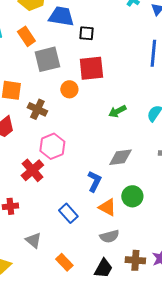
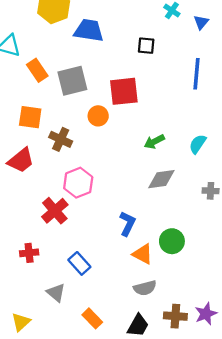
black square: (86, 33) -> (146, 46), moved
orange rectangle: (26, 36) -> (37, 70), moved
gray diamond: (120, 157) -> (161, 179), moved
blue rectangle: (68, 213) -> (79, 263), moved

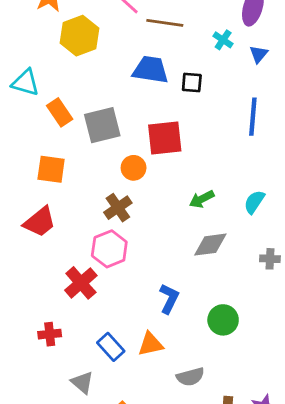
blue trapezoid: (89, 30) -> (151, 70), moved
brown cross: (61, 139) -> (118, 208), moved, turned 30
orange triangle: (143, 254) -> (151, 344), moved, turned -40

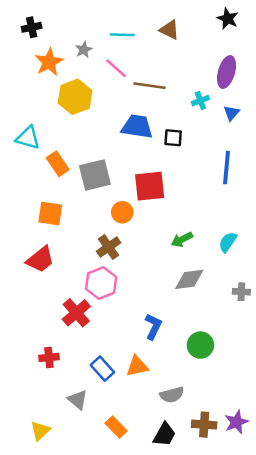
cyan cross: (223, 40) -> (200, 101), turned 35

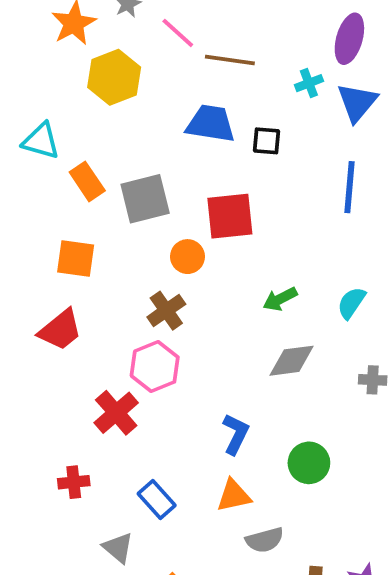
blue triangle: (231, 113) -> (357, 102), size x1.6
orange triangle: (137, 366) -> (234, 496), moved

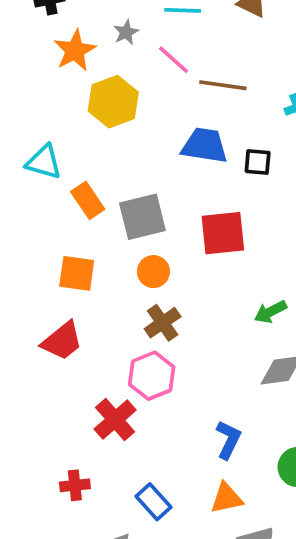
orange circle: (187, 257) -> (153, 272), moved

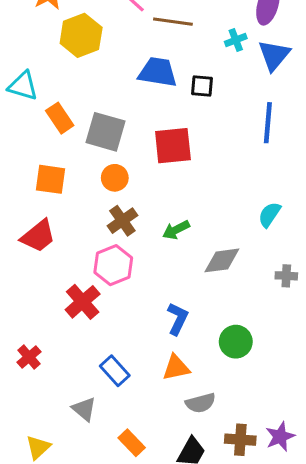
gray square: (142, 217) -> (106, 132), turned 30
green arrow: (270, 312) -> (176, 230), moved
red cross: (75, 485) -> (29, 357), moved, turned -35

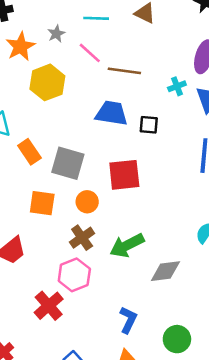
orange circle: (115, 178) -> (87, 202), moved
orange square: (50, 179) -> (42, 203), moved
green arrow: (176, 230) -> (127, 245), size x1.5

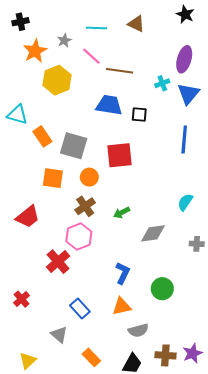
green arrow: (127, 245) -> (122, 213), size x0.6

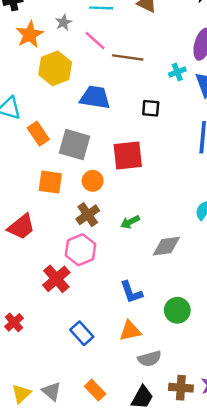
blue trapezoid: (109, 105) -> (95, 97), moved
blue L-shape: (123, 273) -> (131, 292), turned 135
gray triangle: (59, 335) -> (51, 391), moved

